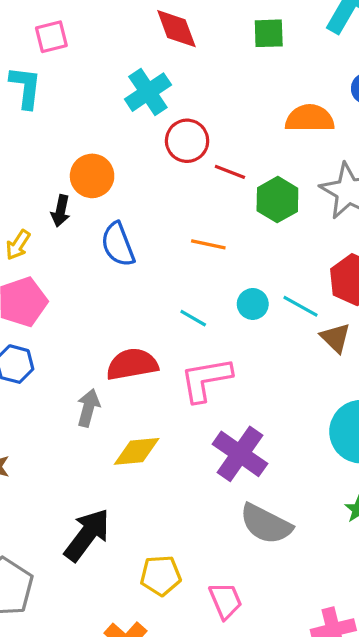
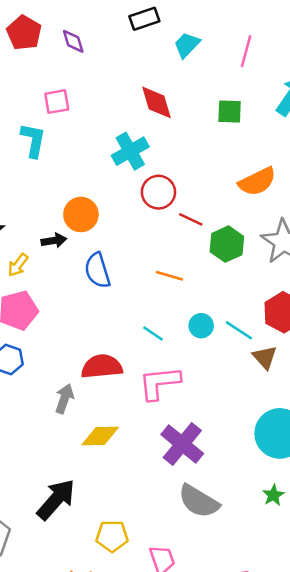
orange semicircle: (310, 118) -> (257, 182), turned 150
black arrow: (61, 211) -> (54, 240), turned -115

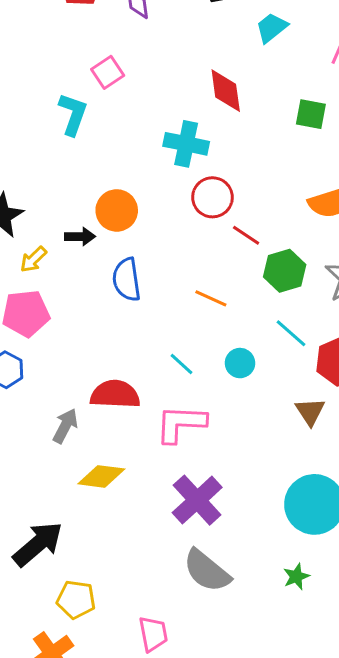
pink square: (57, 102) -> (108, 72), turned -32
cyan cross: (130, 151) -> (186, 144), turned 33
cyan line: (239, 330) -> (291, 333), moved
yellow pentagon: (112, 536) -> (76, 600), moved

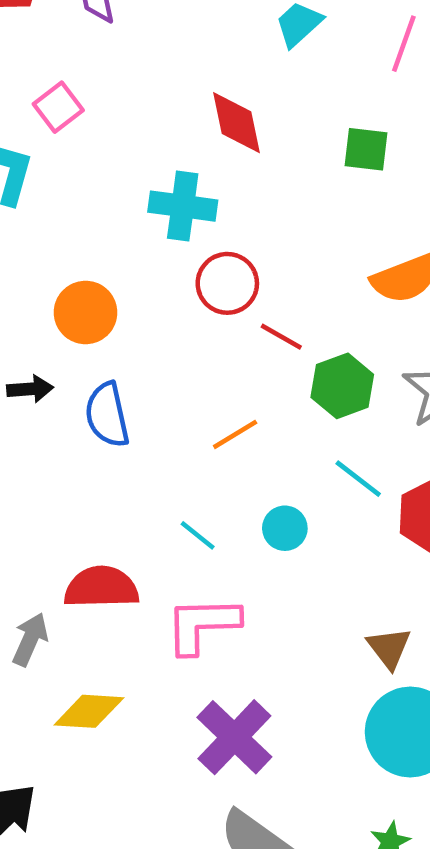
black arrow: (80, 237) -> (30, 389), moved
orange line: (211, 298) -> (235, 434), turned -52
brown triangle: (310, 412) -> (389, 648), moved

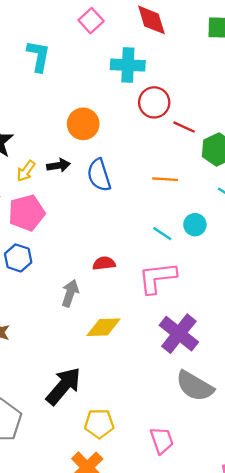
pink square: (58, 107) -> (91, 21), moved
orange line: (235, 434) -> (165, 179), turned 40
cyan line: (198, 535) -> (162, 234), moved
red semicircle: (101, 587) -> (104, 263), size x0.6

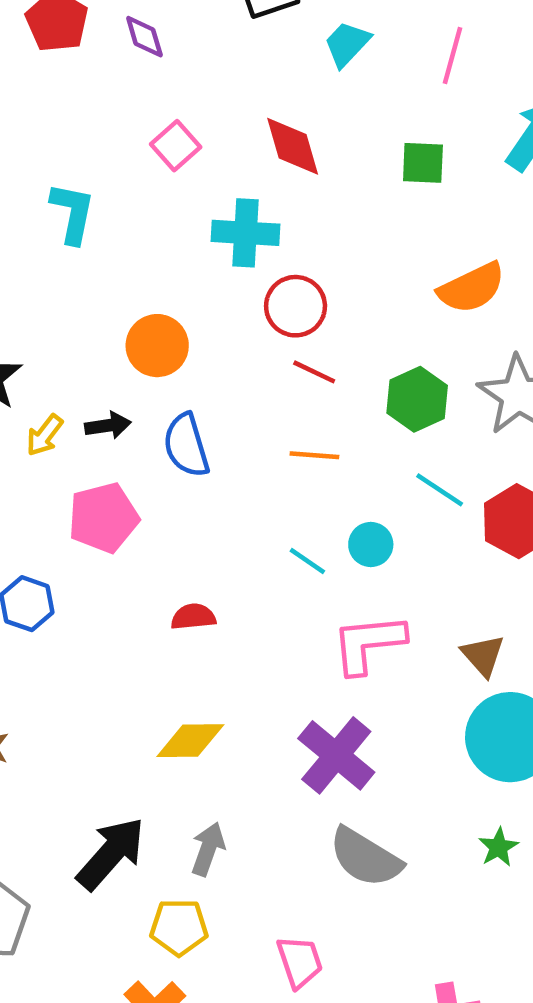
red line: (184, 127) -> (314, 372), moved
pink pentagon: (27, 213) -> (103, 518), moved
pink L-shape: (157, 278) -> (368, 644), moved
gray arrow: (70, 293) -> (208, 849), moved

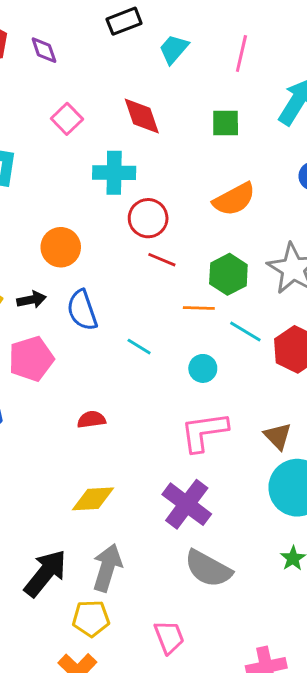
orange semicircle: (472, 288) -> (234, 199), moved
orange line: (314, 455) -> (199, 308), moved
cyan line: (307, 561) -> (139, 347), moved
gray arrow: (208, 849) -> (107, 568), size x1.4

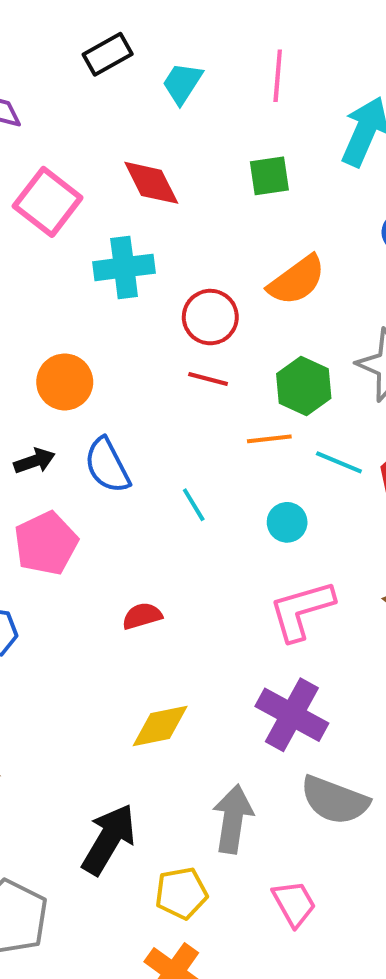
pink square: (67, 119) -> (48, 202), size x1.5
red circle: (148, 218) -> (210, 317), moved
cyan line: (139, 347) -> (194, 505), turned 35
gray arrow: (107, 568) -> (233, 819), moved

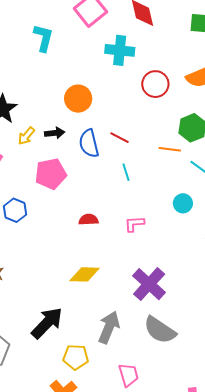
red line: (208, 379) -> (119, 138), moved
cyan circle: (287, 522) -> (183, 203), moved
pink L-shape: (301, 610) -> (134, 224), moved, size x0.6

